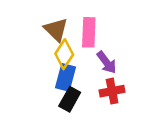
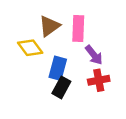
brown triangle: (56, 30) -> (49, 26), turned 40
yellow diamond: (64, 54) -> (30, 48), moved, turned -70

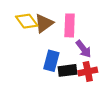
yellow diamond: (30, 48) -> (27, 21), moved
black rectangle: (61, 87) -> (67, 70), moved, turned 54

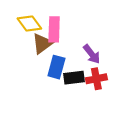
brown triangle: (44, 23) -> (42, 43), moved
pink rectangle: (70, 25) -> (54, 29), moved

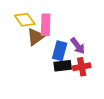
blue rectangle: (56, 67) -> (60, 51), moved

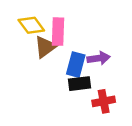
purple arrow: (78, 46) -> (99, 58), turned -60
red cross: (82, 67) -> (104, 101), moved

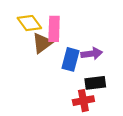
black rectangle: (80, 84) -> (95, 83), moved
red cross: (104, 101) -> (83, 101), moved

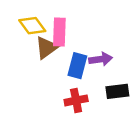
black rectangle: (95, 83) -> (117, 91), moved
red cross: (83, 101) -> (76, 100), moved

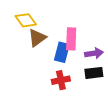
pink rectangle: (59, 32) -> (71, 39), moved
purple arrow: (101, 59) -> (94, 53), moved

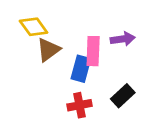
purple arrow: (94, 53) -> (123, 39), moved
black rectangle: (94, 73) -> (123, 96), turned -36

